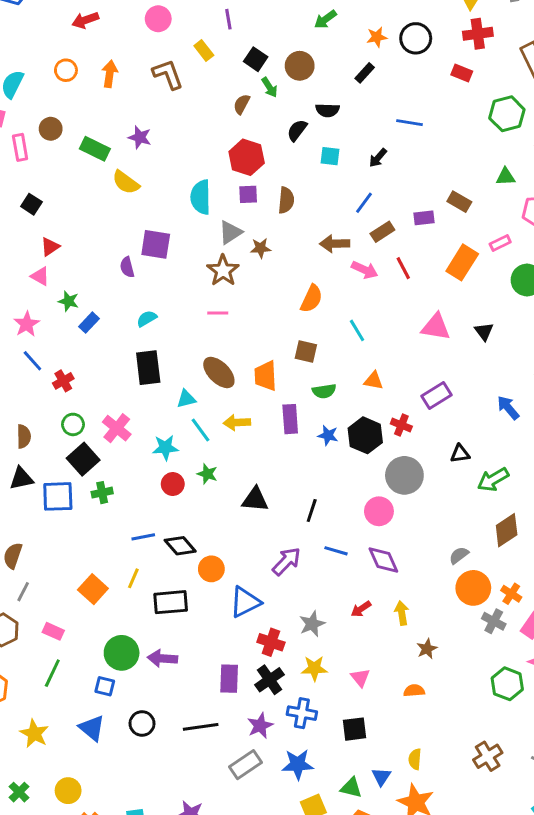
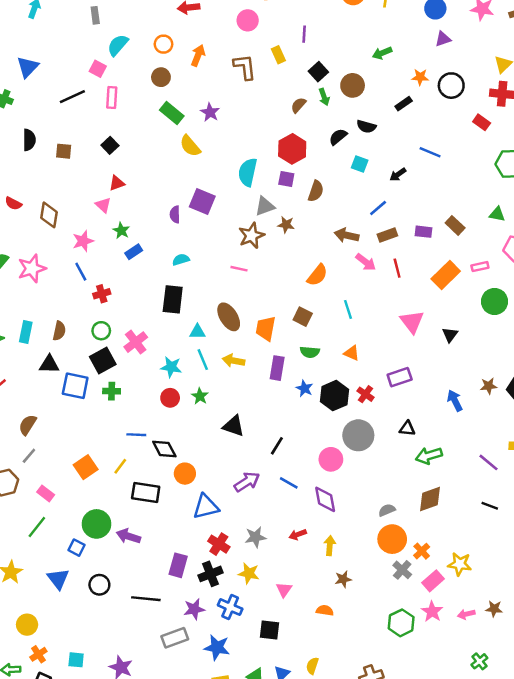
brown circle: (51, 129) -> (161, 77), moved
pink triangle: (436, 327) -> (412, 322), turned 30

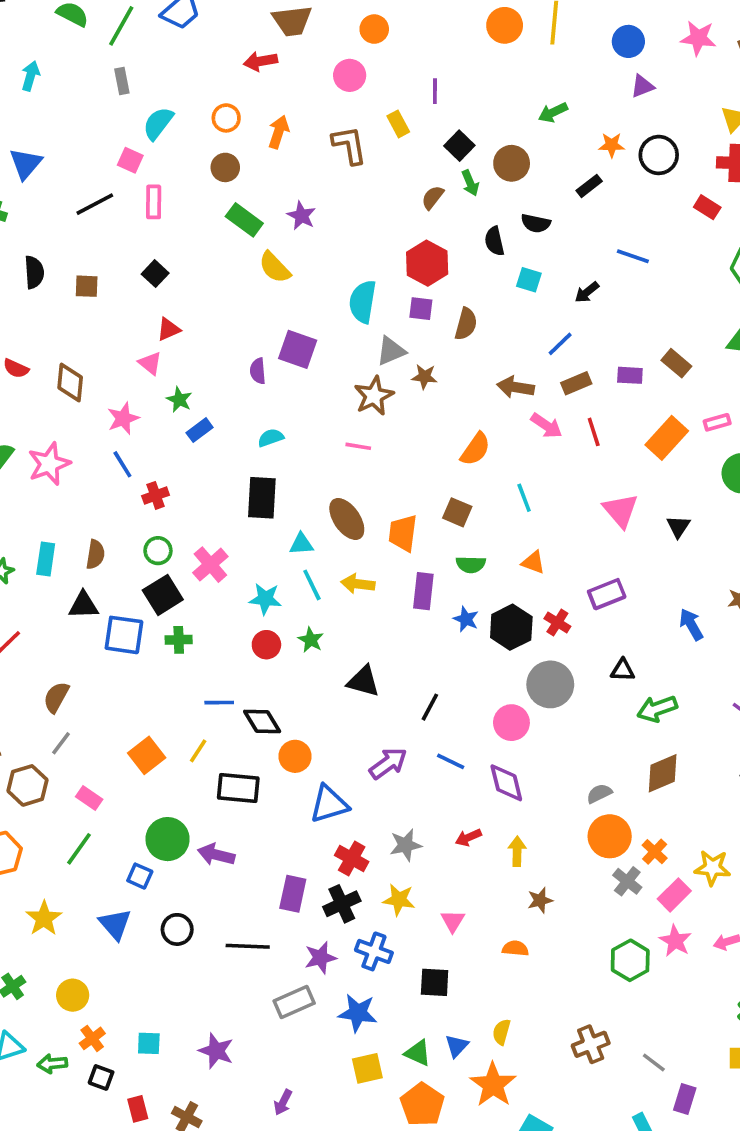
black semicircle: (338, 137) -> (494, 241), turned -60

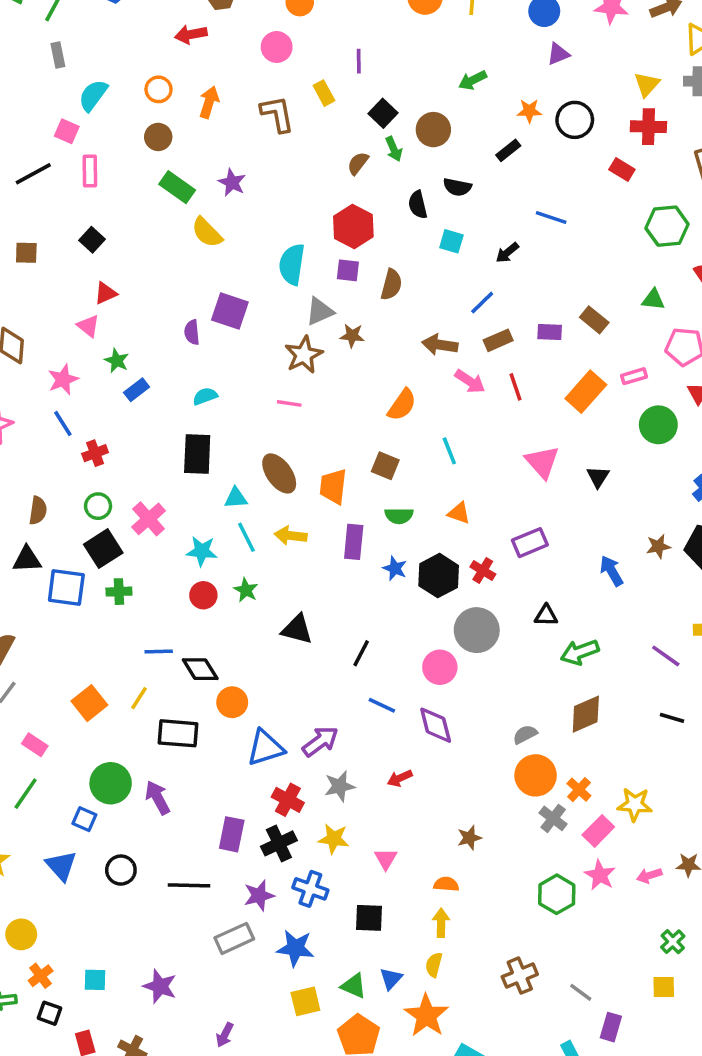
purple arrow: (388, 763) -> (320, 741), moved
yellow arrow: (517, 851) -> (441, 923), moved
purple arrow: (216, 855) -> (158, 798), turned 48

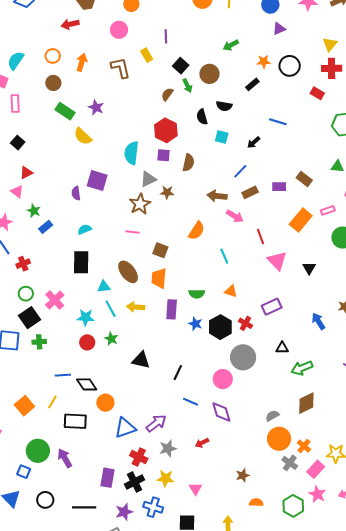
red line: (516, 387) -> (261, 237), moved
brown square: (385, 466) -> (160, 250), moved
orange semicircle: (446, 884) -> (256, 502), moved

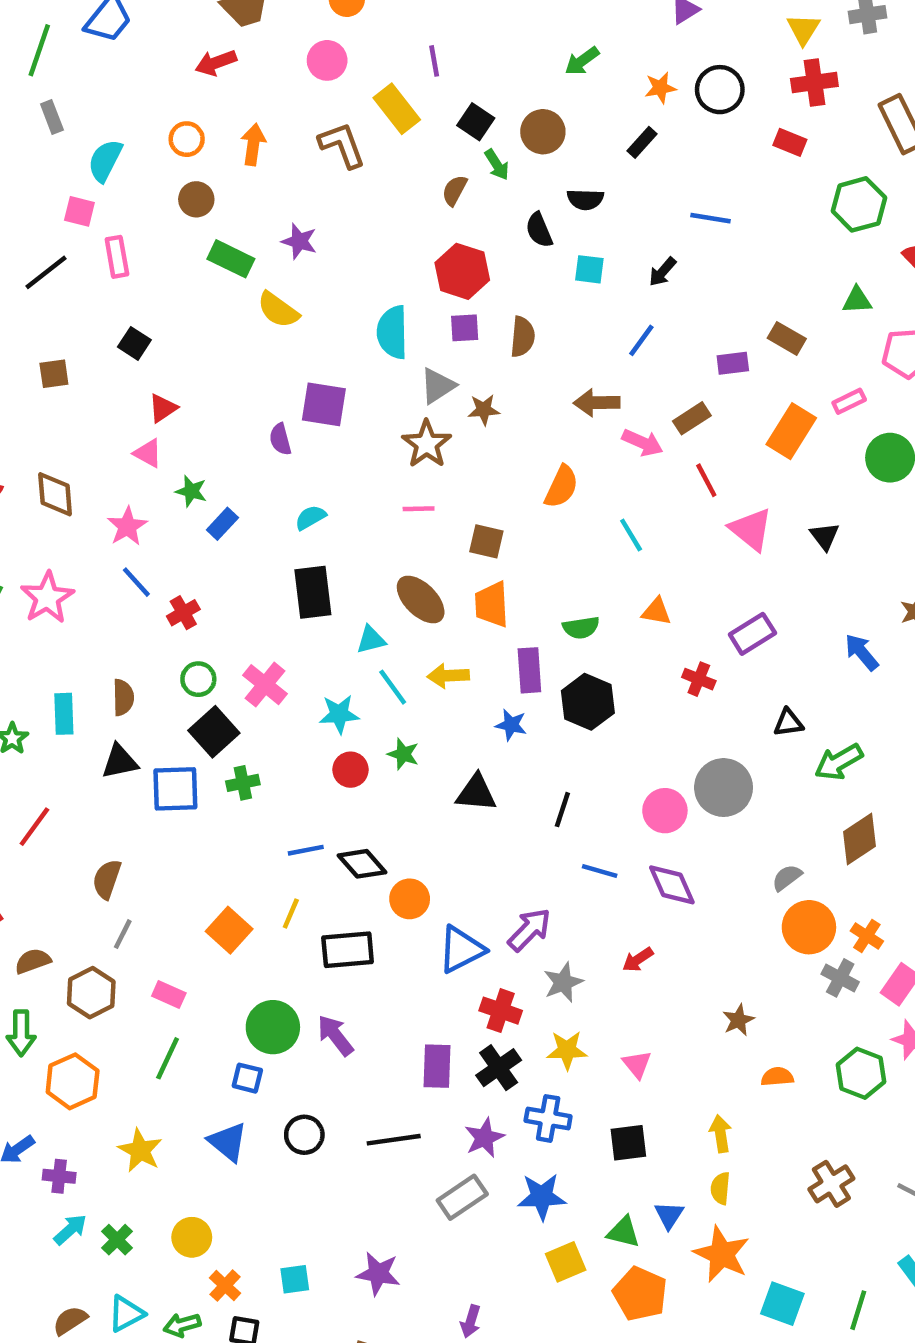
yellow rectangle: (147, 55) -> (397, 109), size x1.5
brown rectangle: (250, 192) -> (692, 418), moved
blue star: (195, 324) -> (511, 725), moved
black hexagon: (220, 327) -> (588, 702), moved
gray circle: (243, 357) -> (724, 788), moved

